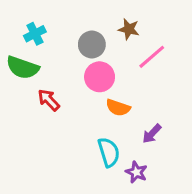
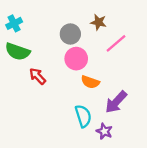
cyan cross: (35, 34) -> (14, 23), moved
purple arrow: (152, 134) -> (116, 102), size x1.5

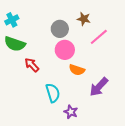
cyan semicircle: (83, 116) -> (53, 93), moved
purple star: (104, 131) -> (71, 112), moved

